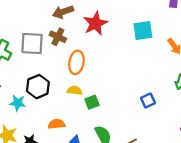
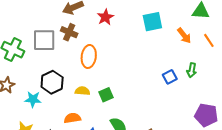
red star: (95, 23) -> (105, 17), size x0.7
yellow semicircle: (75, 90) -> (82, 91), moved
blue square: (148, 100) -> (170, 77), moved

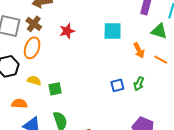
red star: (105, 17) -> (67, 31), moved
orange line: (209, 40) -> (161, 60), turned -40
orange ellipse: (89, 56) -> (32, 48), moved

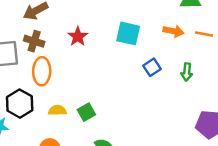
cyan square: (113, 31) -> (128, 33), moved, turned 30
orange arrow: (139, 50) -> (173, 31), turned -35
blue square: (117, 85) -> (152, 67), moved

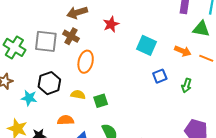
red star: (78, 37) -> (111, 24), moved
orange ellipse: (42, 71) -> (86, 62), moved

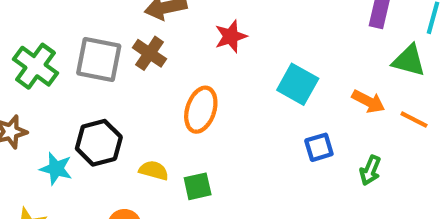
orange ellipse: (86, 62) -> (201, 110), moved

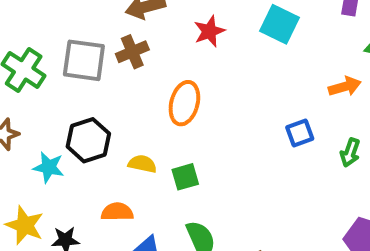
brown cross: (150, 53) -> (132, 52), turned 36
cyan square: (298, 84) -> (280, 24), moved
orange arrow: (368, 101) -> (345, 86), turned -40

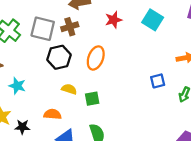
black hexagon: (88, 140) -> (59, 57), moved

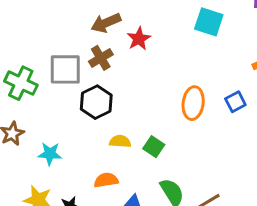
red star: (113, 20) -> (139, 39), moved
orange ellipse: (96, 58) -> (193, 103), moved
green square: (92, 99) -> (154, 147), turned -32

